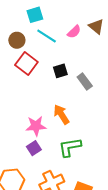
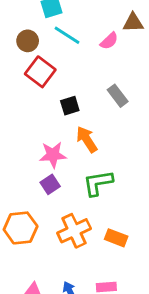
brown triangle: (96, 26) -> (133, 23), turned -42
pink semicircle: (74, 32) -> (109, 41), moved
black square: (60, 71) -> (70, 106), moved

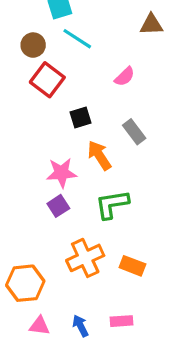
pink semicircle: (109, 41) -> (125, 77), moved
gray rectangle: (118, 96) -> (134, 132), moved
orange hexagon: (21, 228) -> (25, 283), moved

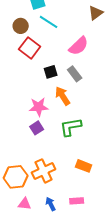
brown triangle: (151, 25) -> (96, 13), turned -35
pink semicircle: (125, 77) -> (79, 46), size x1.5
gray rectangle: (134, 132) -> (75, 74), moved
orange cross: (85, 258) -> (44, 171), moved

